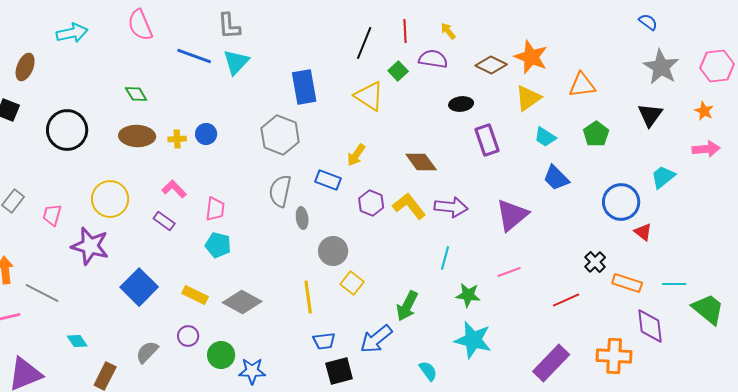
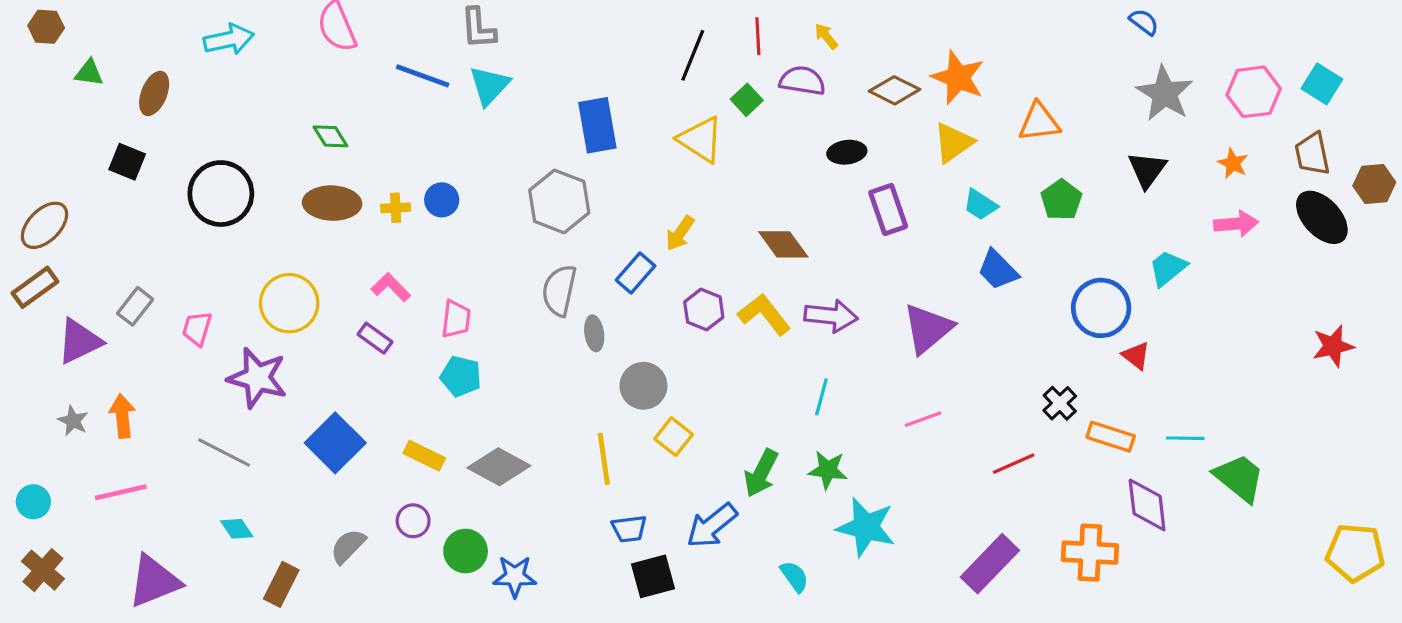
blue rectangle: (328, 180) -> (636, 273), turned -70
gray line: (42, 293) -> (224, 453), moved
green star: (468, 295) -> (828, 470), moved

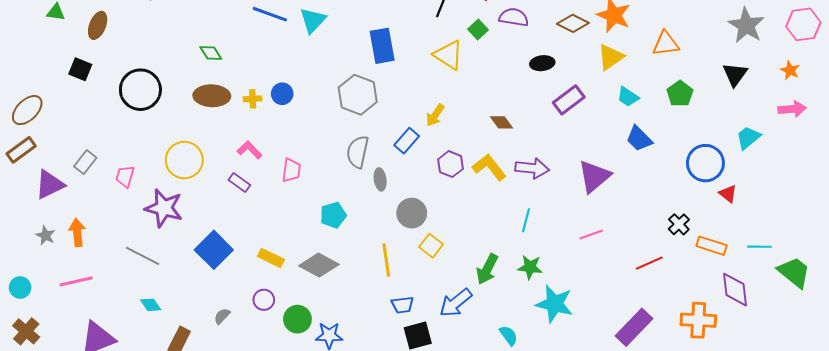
purple rectangle: (888, 209) -> (569, 100), turned 72
brown diamond: (783, 244) -> (501, 122), size x0.7
cyan pentagon: (461, 376) -> (333, 215), moved, turned -30
gray semicircle: (348, 546) -> (222, 316), size x0.7

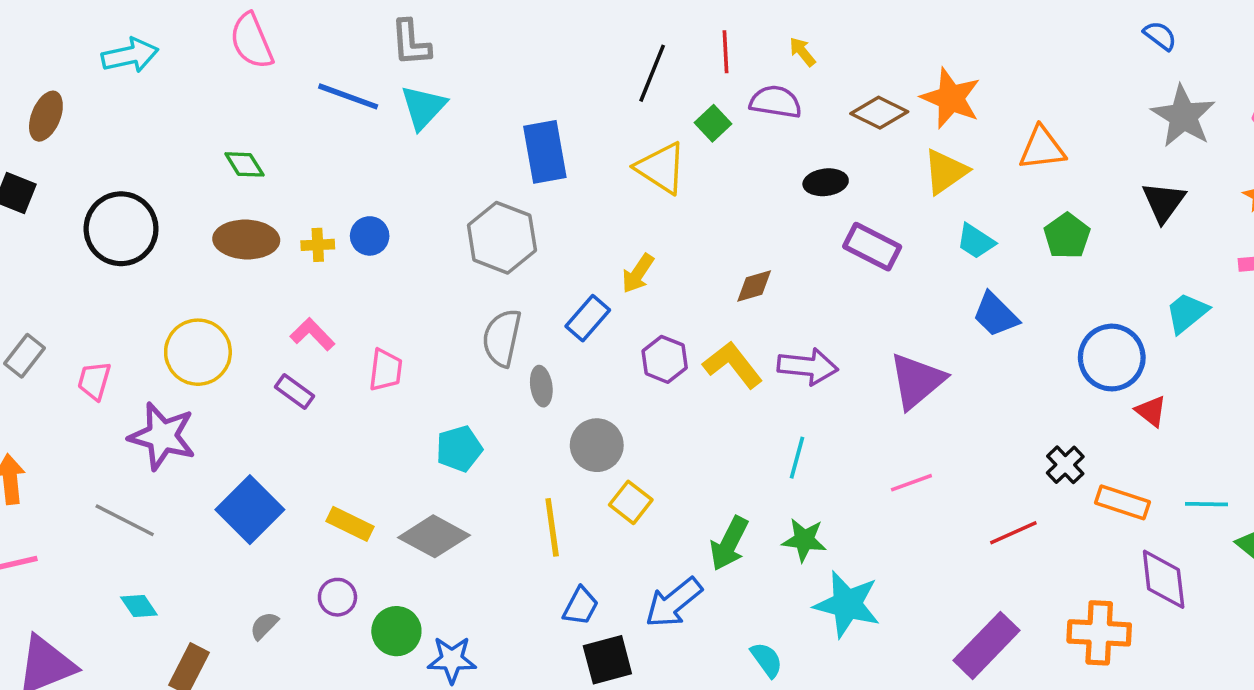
purple rectangle: (569, 100) -> (872, 247), turned 64
brown diamond: (501, 122) -> (754, 286), turned -70
blue trapezoid: (403, 305) -> (581, 606), turned -55

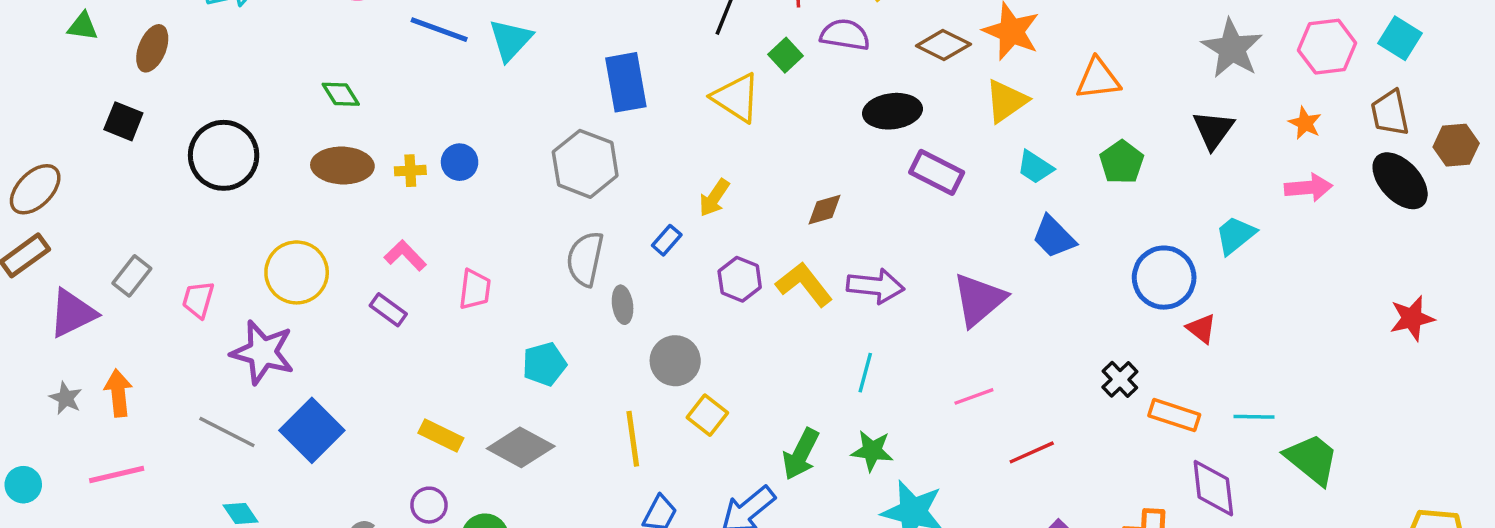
black ellipse: (826, 182) -> (892, 111), size x1.4
blue rectangle: (588, 318) -> (667, 240), size x0.7
blue square: (250, 510) -> (312, 430), moved
red line: (1013, 533) -> (1032, 452), moved

